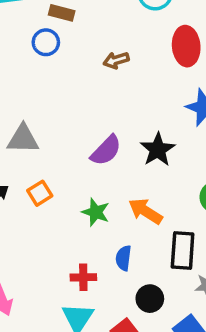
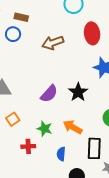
brown arrow: (116, 60) -> (53, 43), size x1.5
red cross: (83, 277) -> (28, 146), moved

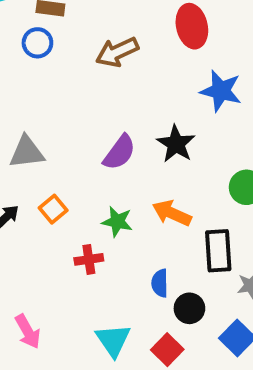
blue semicircle: (61, 154) -> (160, 283), moved

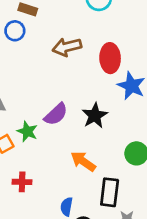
red ellipse: (192, 26) -> (110, 58), moved
green star: (117, 222) -> (27, 131), moved

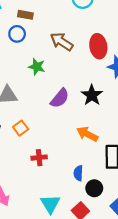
brown arrow: (67, 47) -> (62, 42), turned 55
green star: (27, 131) -> (37, 67), moved

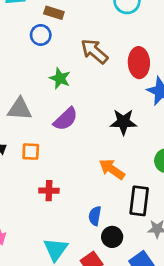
black star: (92, 95) -> (123, 122), turned 30
purple semicircle: (60, 98) -> (66, 119), moved
orange square: (21, 128) -> (31, 152), turned 32

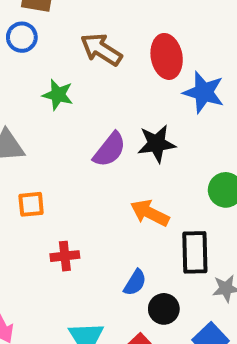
purple semicircle: (66, 119) -> (110, 150), moved
blue semicircle: (95, 216) -> (135, 283), turned -150

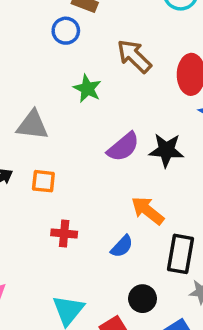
blue semicircle: (135, 283) -> (122, 246), moved

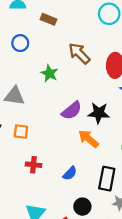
blue circle: (66, 31) -> (20, 43), moved
orange arrow: (148, 211) -> (88, 139), moved

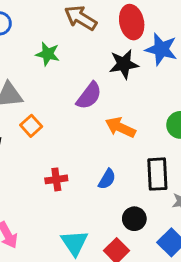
black star: (99, 113) -> (124, 64), moved
orange square: (21, 132) -> (31, 126), moved, turned -35

